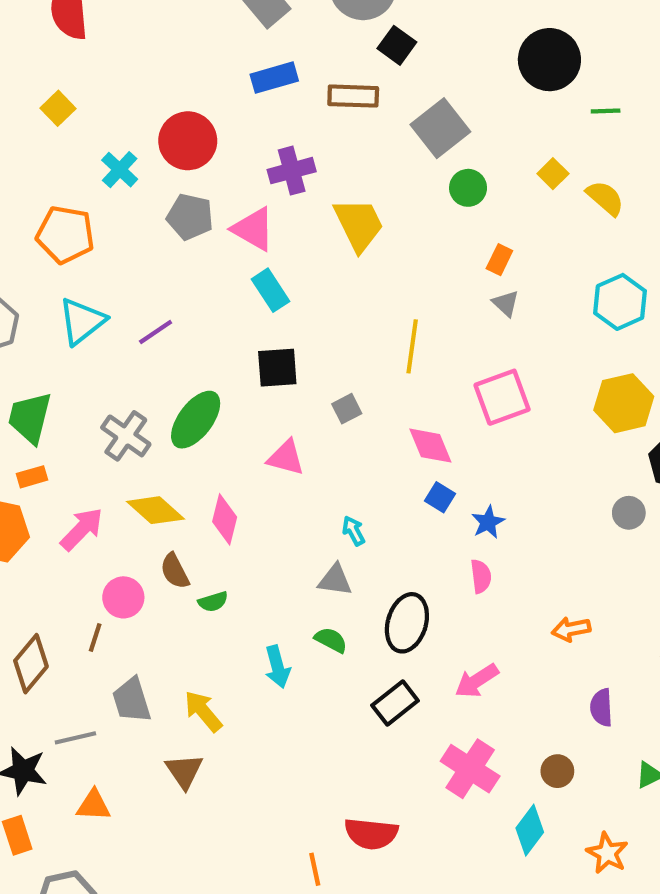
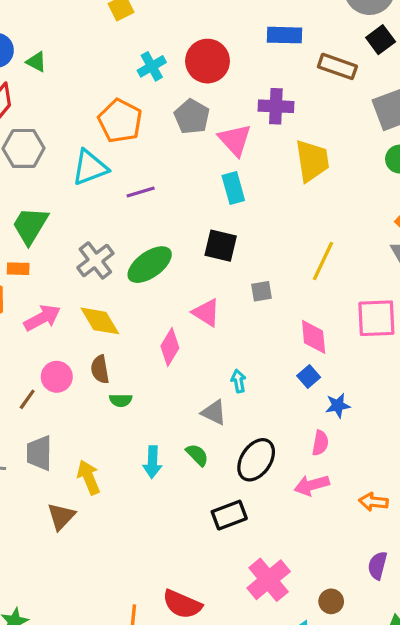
orange pentagon: (65, 235) -> (120, 121), moved
pink diamond: (225, 519) -> (170, 347), moved
pink arrow: (477, 681) -> (312, 485), moved

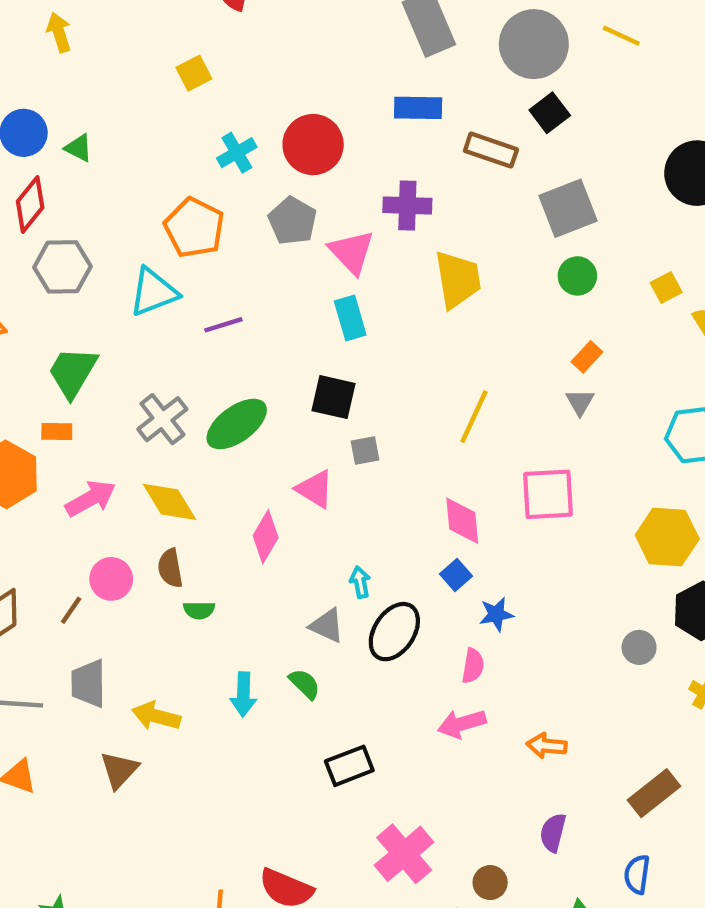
gray square: (261, 291) -> (365, 451), moved
black ellipse: (256, 460) -> (394, 632), moved
yellow arrow: (89, 477) -> (156, 716), turned -52

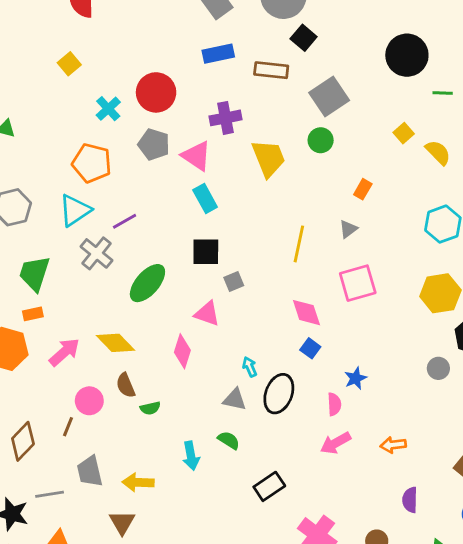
green circle: (577, 276) -> (321, 140), moved
gray triangle: (580, 402) -> (348, 229), moved, turned 36
gray cross: (162, 419) -> (97, 253), moved
blue star: (496, 614) -> (356, 378), moved

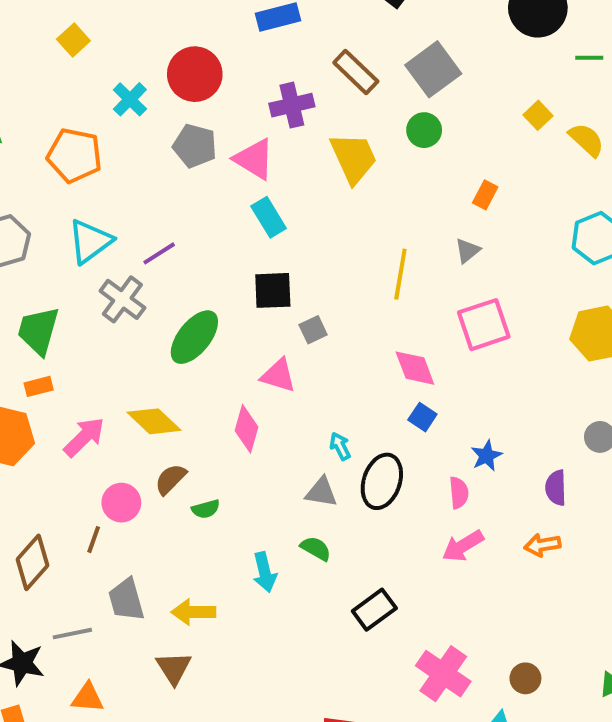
brown rectangle: (271, 70) -> (356, 72), moved, turned 40
orange pentagon: (92, 163) -> (74, 155), moved
brown semicircle: (126, 385) -> (171, 479), turned 70
purple semicircle: (410, 500) -> (556, 488), moved

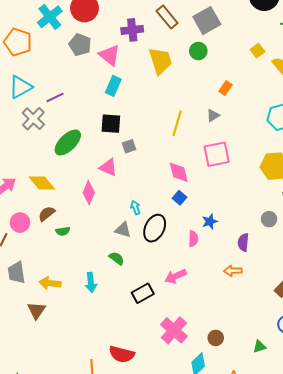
cyan cross: (130, 99) -> (50, 17), size x1.4
cyan rectangle: (269, 217) -> (113, 86), turned 48
pink arrow: (463, 546) -> (176, 276), moved
cyan arrow: (265, 572) -> (91, 283), moved

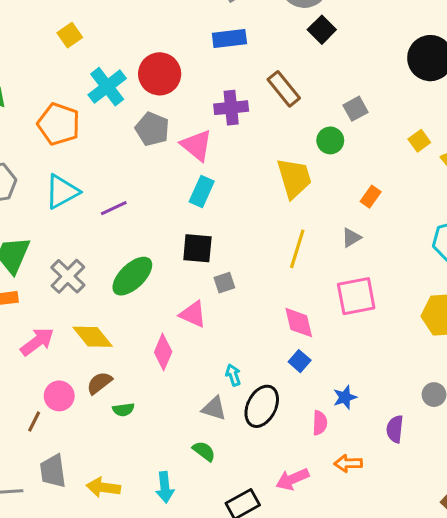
gray square: (207, 21) -> (356, 109), moved, size x0.6
yellow trapezoid: (160, 61) -> (294, 178), moved
gray cross: (33, 119) -> (68, 276), moved
orange arrow: (233, 271) -> (348, 463), moved

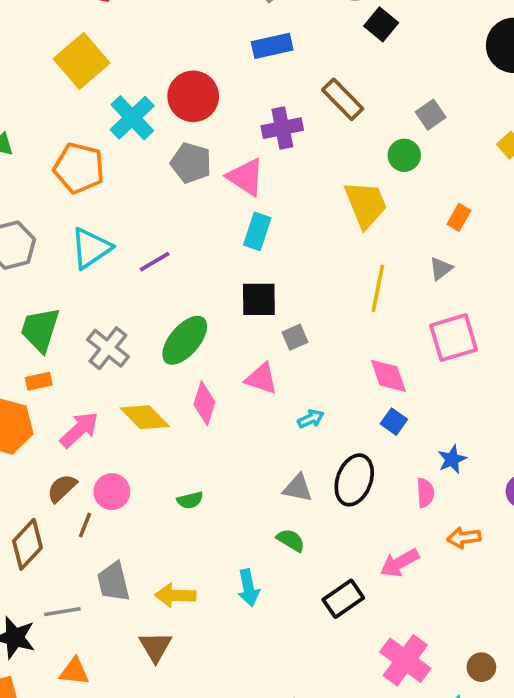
yellow square: (70, 35) -> (82, 61), size x1.8
pink diamond: (163, 352) -> (204, 403), moved
cyan arrow: (233, 375) -> (311, 419), moved, turned 90
brown semicircle: (99, 383) -> (62, 488), moved

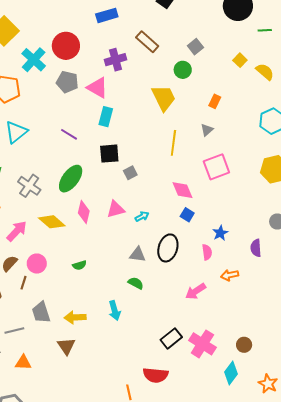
purple line: (155, 262) -> (69, 134), moved, turned 66
pink triangle: (261, 378) -> (116, 209), moved, turned -30
black rectangle: (343, 599) -> (171, 338), moved

